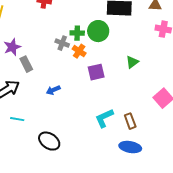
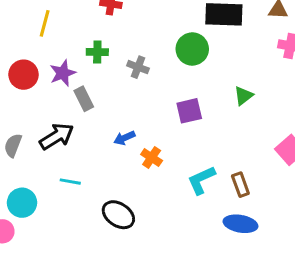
green cross: (77, 33) -> (97, 52), moved
orange cross: (79, 51) -> (152, 157), moved

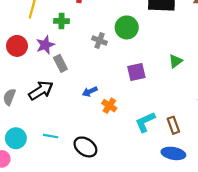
green circle: (192, 49) -> (127, 27), moved
green cross: (97, 52) -> (62, 21), moved
cyan line: (70, 182) -> (51, 136), moved

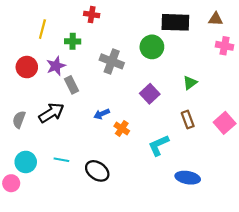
green circle: (127, 27) -> (152, 47), moved
gray cross: (100, 41) -> (112, 61), size x1.5
purple square: (136, 72) -> (150, 94), turned -30
brown rectangle: (173, 125) -> (188, 120), moved

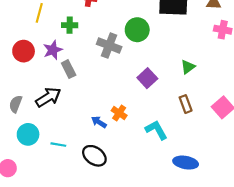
green circle: (152, 47) -> (137, 30), moved
blue arrow: (102, 114) -> (99, 122), moved, turned 56
cyan L-shape: (159, 145) -> (156, 130), turned 85
cyan circle: (26, 162) -> (28, 134), moved

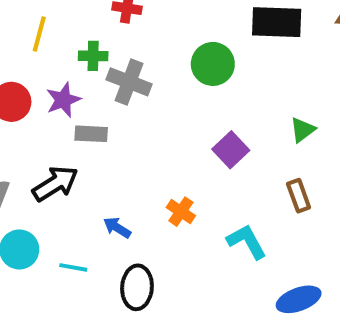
gray cross: (109, 45) -> (129, 82), moved
gray rectangle: (69, 69) -> (91, 134), turned -60
blue arrow: (99, 122) -> (117, 228), moved
black ellipse: (94, 156) -> (137, 287), turned 60
blue ellipse: (186, 163) -> (299, 299), turned -30

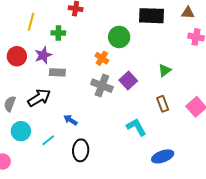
gray cross: (129, 82) -> (102, 86), moved
orange cross: (181, 212) -> (102, 58), moved
cyan line: (73, 267) -> (48, 140), turned -48

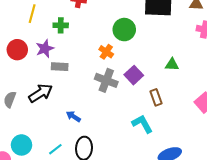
green triangle: (165, 70) -> (172, 64), turned 40
brown rectangle: (163, 104) -> (156, 97), moved
cyan circle: (21, 131) -> (22, 145), moved
cyan line: (48, 140) -> (55, 149), moved

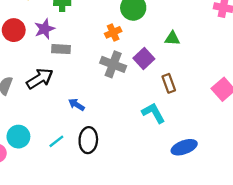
orange cross: (106, 52) -> (113, 32), turned 32
green triangle: (172, 64) -> (172, 38), moved

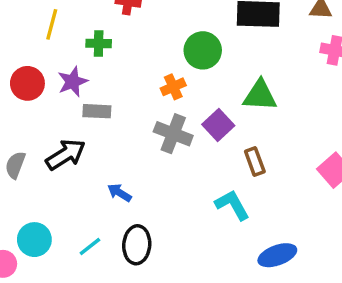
green triangle: (172, 38) -> (260, 96), size x1.5

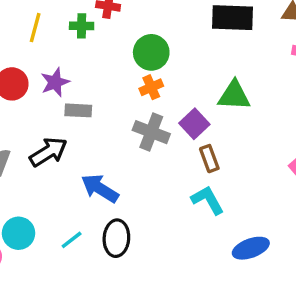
green cross: (99, 43) -> (82, 26), moved
green circle: (203, 50) -> (151, 52), moved
brown rectangle: (255, 161) -> (209, 159), moved
blue arrow: (119, 193) -> (100, 188), size x1.6

